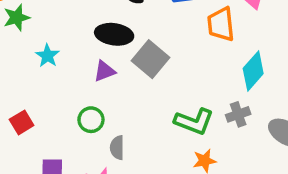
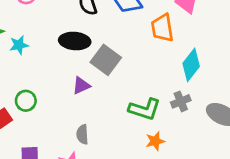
cyan star: (47, 56) -> (19, 45), moved, turned 30
purple triangle: (104, 71) -> (81, 86), moved
green circle: (91, 120) -> (26, 101), moved

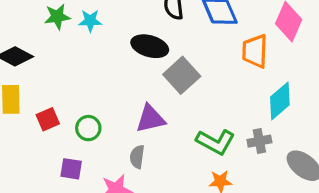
cyan star: (19, 45) -> (90, 21), moved
purple triangle: (81, 86) -> (151, 119), moved, size x1.4
green circle: (26, 101) -> (88, 128), moved

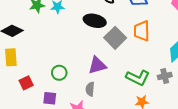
orange trapezoid: (255, 51) -> (142, 31), moved
red square: (48, 119) -> (26, 83), moved

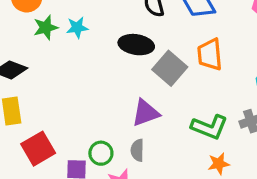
green circle: (59, 73) -> (101, 153), moved
red square: (26, 83) -> (38, 149), size x1.5

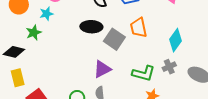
cyan star: (77, 27) -> (46, 14), moved
green star: (46, 28) -> (34, 33), moved

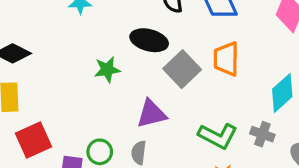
green star: (34, 33) -> (107, 70), moved
gray cross: (169, 67) -> (262, 134), turned 32

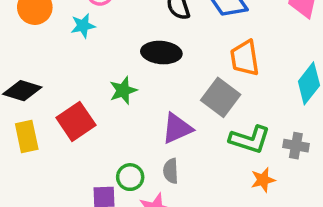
gray square: (182, 69) -> (221, 97), moved
gray cross: (262, 134) -> (296, 146), moved
red square: (33, 140) -> (76, 121), moved

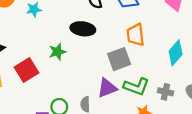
gray square: (221, 97) -> (119, 59), turned 30
purple triangle: (177, 128) -> (107, 88), moved

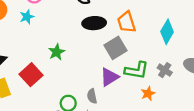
black ellipse: (83, 29) -> (94, 23), moved
gray cross: (165, 92) -> (165, 70), turned 32

